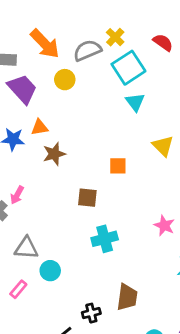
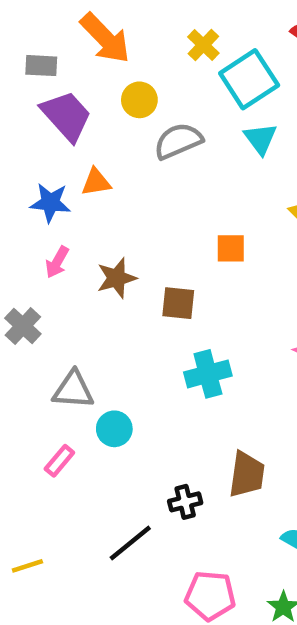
yellow cross: (115, 37) -> (203, 45), moved
gray semicircle: (87, 50) -> (178, 141), moved
brown star: (54, 154) -> (117, 278), moved
pink arrow: (17, 195) -> (57, 262), moved

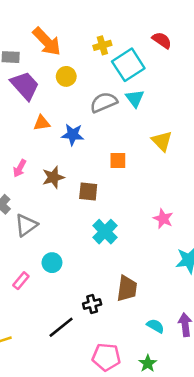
yellow cross: (203, 45) -> (102, 45), turned 30
gray semicircle: (178, 141) -> (104, 102), moved
blue star: (50, 203) -> (73, 135), moved
cyan cross: (208, 374) -> (105, 232), turned -30
gray triangle: (73, 390) -> (26, 225), moved, turned -40

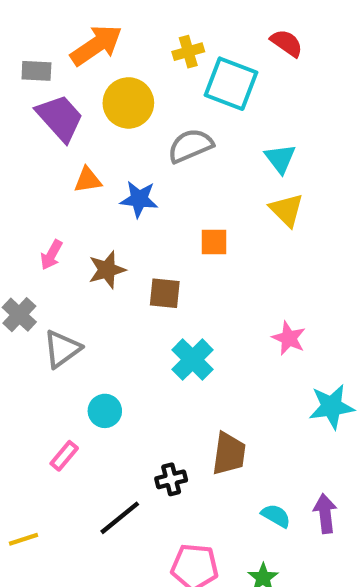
orange arrow: (47, 42) -> (96, 45), turned -80
cyan square: (128, 65) -> (231, 84), turned -36
yellow circle: (66, 76) -> (128, 103), size x1.5
cyan triangle: (135, 98) -> (280, 159), moved
pink rectangle: (21, 281) -> (64, 456), moved

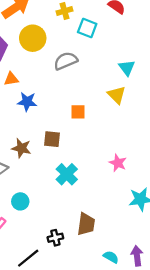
cyan square: (231, 84) -> (87, 28), size x0.7
cyan triangle: (280, 159) -> (127, 68), moved
blue star: (139, 199) -> (27, 102), moved
brown star: (107, 270) -> (21, 148), moved, turned 30

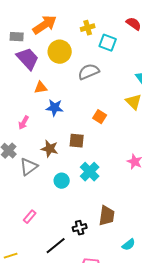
orange square: (78, 112) -> (100, 117), turned 32
cyan circle: (20, 201) -> (62, 181), moved
cyan semicircle: (111, 257) -> (129, 245), turned 112

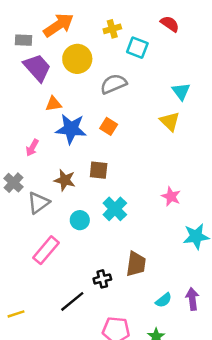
blue star: (55, 108) -> (71, 129), size x1.4
orange square: (100, 117) -> (109, 126), moved
pink rectangle: (30, 217) -> (46, 250), moved, size x1.6

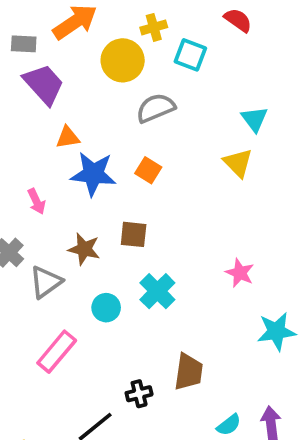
yellow circle: (77, 59) -> (123, 60), moved
pink arrow: (32, 148) -> (37, 201), turned -54

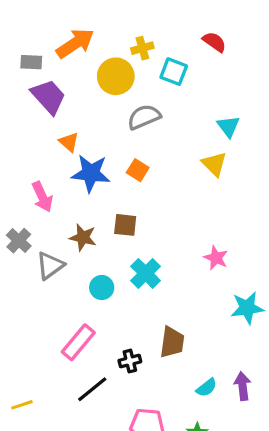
orange triangle: (68, 137) -> (69, 142), turned 50
pink arrow: (37, 201) -> (42, 197), size x1.4
pink rectangle: (57, 352) -> (78, 342), moved

